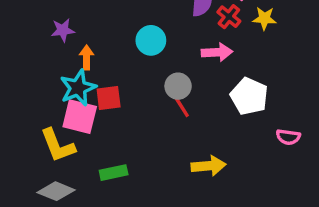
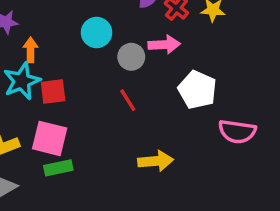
gray circle: (178, 86) -> (131, 57), moved
pink square: (80, 117) -> (50, 138), moved
pink semicircle: (288, 137) -> (237, 131), size x1.5

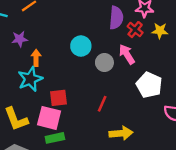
pink arrow: (164, 45) -> (127, 54), turned -120
red square: (53, 92) -> (58, 98), moved
red line: (128, 100) -> (102, 104), moved, turned 56

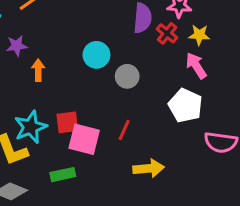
pink arrow: (127, 54) -> (196, 66), moved
cyan star: (30, 79) -> (30, 127), moved
pink square: (49, 118) -> (84, 139), moved

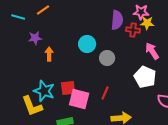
red cross: (167, 33) -> (133, 30), turned -32
yellow star: (199, 35) -> (147, 23), moved
cyan star: (30, 127) -> (44, 91), turned -30

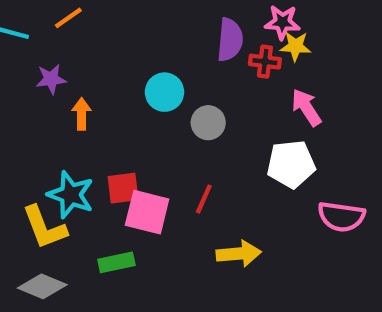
white pentagon: (145, 77) -> (291, 164), turned -30

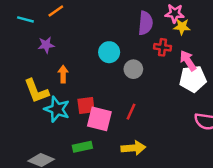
red cross: (265, 62) -> (162, 47), moved
orange arrow: (82, 114) -> (63, 74), moved
white pentagon: (291, 164) -> (193, 79), moved
yellow L-shape: (44, 227) -> (36, 91), moved
yellow arrow: (239, 254) -> (133, 148), moved

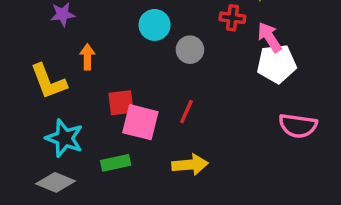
cyan star: (57, 109) -> (64, 138), moved

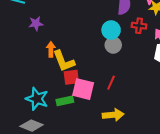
cyan circle: (155, 25) -> (111, 30), moved
yellow L-shape: (48, 82) -> (64, 61), moved
green rectangle: (116, 163) -> (65, 101), moved

